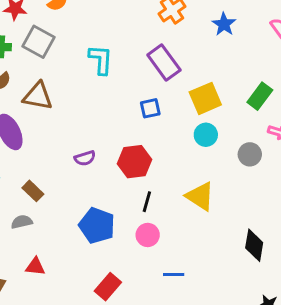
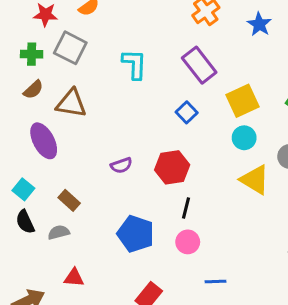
blue square: (150, 108) -> (187, 112), turned -30
yellow triangle: (200, 196) -> (255, 180), moved

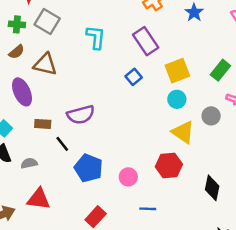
purple semicircle: (121, 165) -> (81, 115), size x1.6
red hexagon: (172, 167) -> (169, 165), moved
brown rectangle: (69, 200) -> (43, 124), moved, turned -42
black line: (186, 208) -> (62, 144), moved, turned -56
red triangle: (74, 278) -> (39, 199), size x1.5

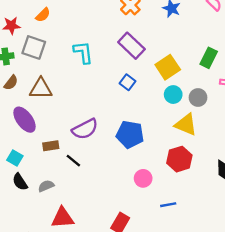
gray circle: (211, 116) -> (198, 98), moved
blue pentagon: (88, 168) -> (130, 134), moved

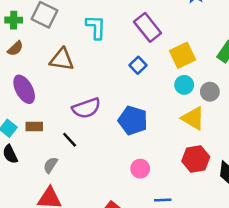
brown triangle: (41, 89) -> (62, 60), moved
brown rectangle: (51, 146) -> (34, 126), moved
red hexagon: (179, 159) -> (196, 159), moved
gray semicircle: (46, 186) -> (50, 165), moved, turned -42

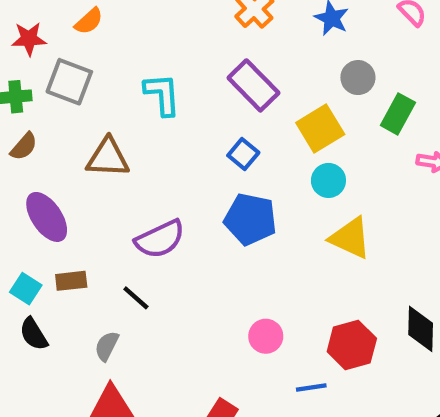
gray circle: (210, 92) -> (358, 78), moved
blue pentagon: (133, 120) -> (250, 219), moved
red hexagon: (196, 159) -> (352, 345), moved

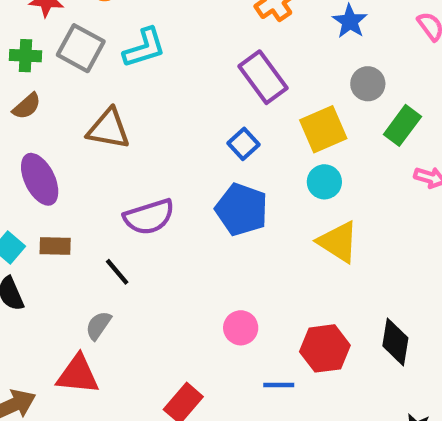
cyan L-shape: (162, 94) -> (144, 48), moved, turned 69
gray semicircle: (107, 346) -> (98, 325), moved

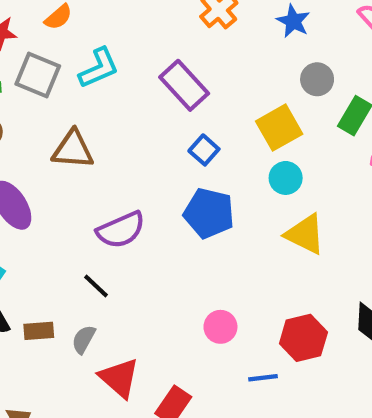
purple rectangle: (263, 77) -> (184, 85), moved
brown rectangle: (55, 246) -> (39, 331), moved
red triangle: (78, 375) -> (119, 378), moved, turned 42

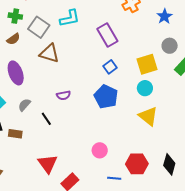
gray square: (38, 75) -> (39, 27), moved
purple semicircle: (121, 230) -> (64, 95), size x0.6
gray semicircle: (84, 339) -> (24, 105), moved

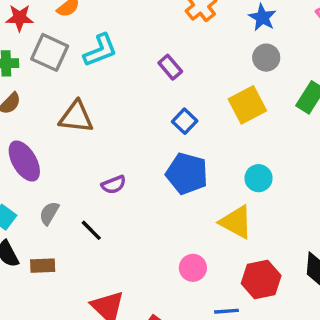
gray square: (39, 27) -> (50, 52), moved
purple rectangle: (107, 35) -> (170, 67), size x0.6
gray circle: (170, 46) -> (266, 58), moved
cyan circle: (145, 88) -> (259, 178), moved
yellow triangle: (148, 116) -> (236, 222), moved

